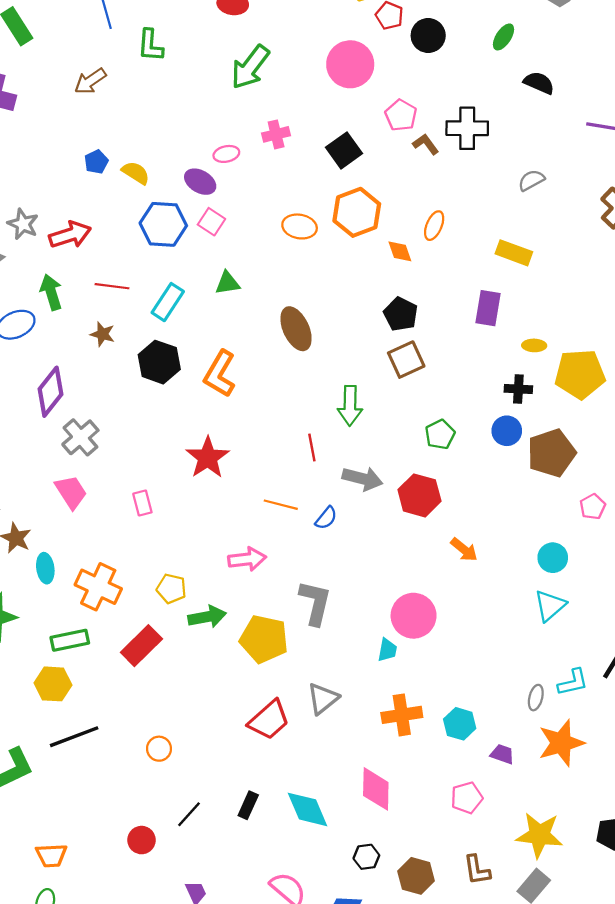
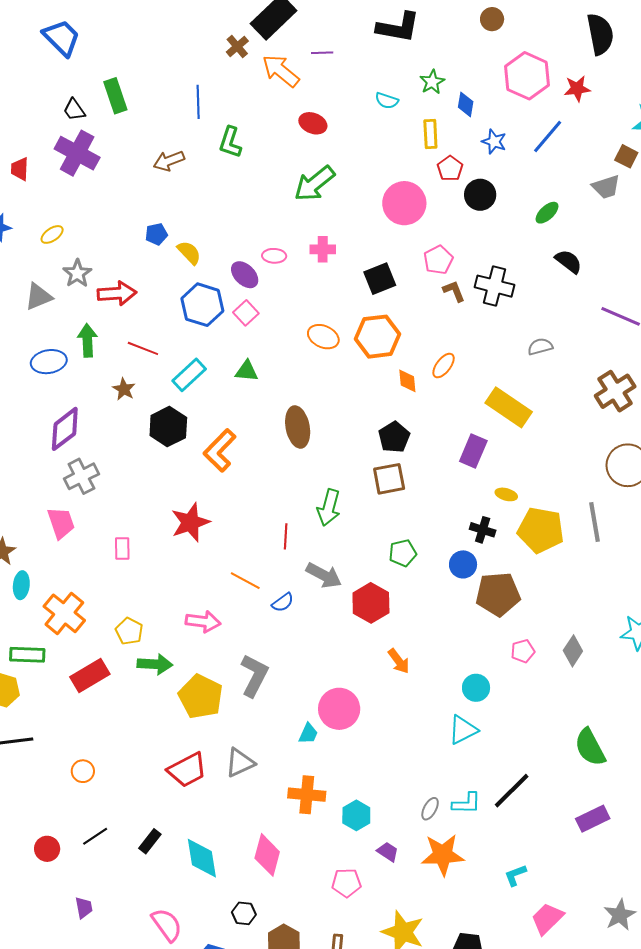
yellow rectangle: (514, 253) -> (509, 407), size x1.4

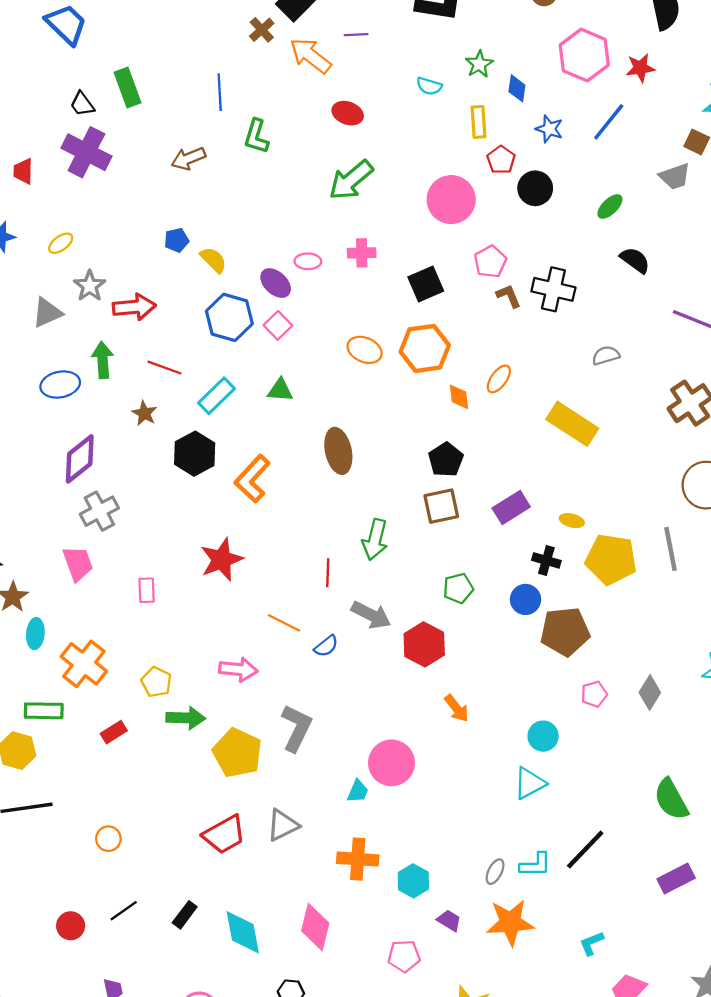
purple rectangle: (473, 451) -> (511, 507), moved, turned 36
red rectangle: (90, 675) -> (114, 732), size x0.6

